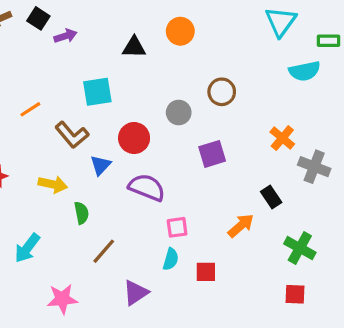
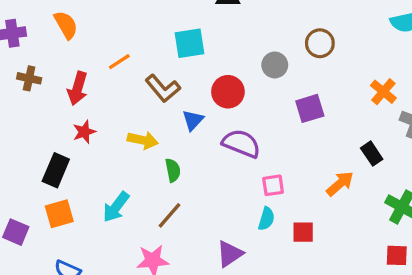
brown line: (104, 251) -> (169, 215), moved

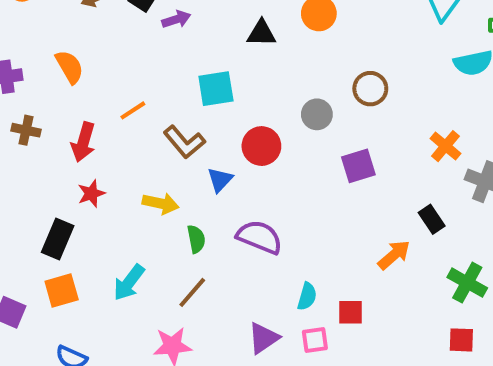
purple semicircle: (241, 144) -> (259, 237), moved
pink square: (273, 185) -> (315, 340), moved

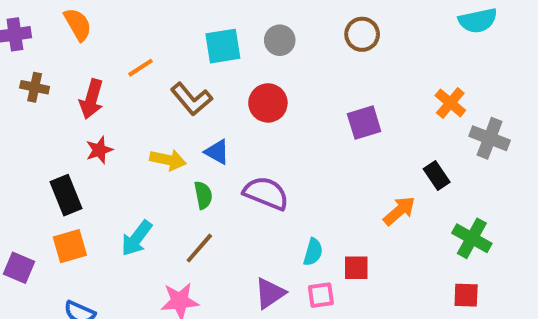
brown circle: (370, 89) -> (362, 34), moved
gray circle: (317, 114) -> (280, 40), moved
blue triangle: (220, 180) -> (217, 152), moved, turned -44
black rectangle: (58, 239) -> (66, 195), turned -45

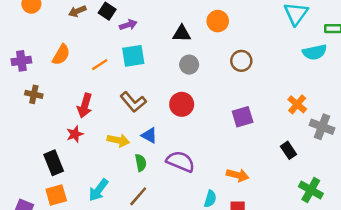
orange semicircle: (78, 24) -> (61, 55), turned 60
cyan square: (223, 46) -> (133, 56), moved
orange line: (140, 68) -> (100, 65), moved
red arrow: (91, 99) -> (85, 106), moved
orange arrow: (399, 211) -> (238, 175), moved, turned 55

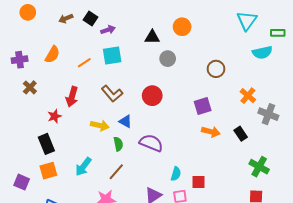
brown circle: (241, 61) -> (216, 69), moved
gray circle: (189, 65) -> (168, 59), moved
brown cross: (34, 94) -> (30, 87), turned 32
red star: (75, 134) -> (55, 116), moved
orange arrow: (238, 175) -> (211, 132), moved

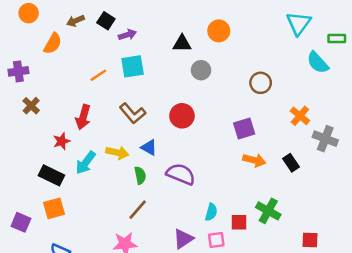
cyan semicircle: (262, 52) -> (318, 63), turned 60
orange semicircle: (52, 55) -> (53, 44), moved
black rectangle: (46, 144) -> (51, 175), turned -42
cyan arrow: (83, 167) -> (86, 163), moved
green cross: (259, 167) -> (268, 211), moved

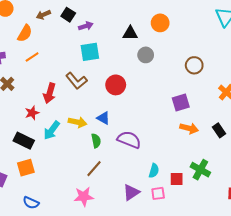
orange line: (98, 75) -> (32, 57), moved
brown L-shape: (133, 113) -> (76, 81), moved
red circle: (182, 116) -> (116, 85), moved

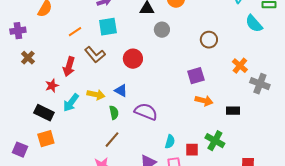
orange line: (32, 57) -> (75, 32), moved
black rectangle: (219, 130) -> (233, 111), moved, turned -56

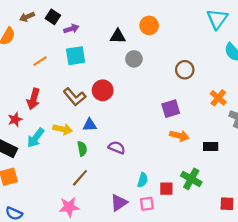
brown L-shape: (95, 55) -> (75, 97), moved
blue triangle: (121, 91) -> (90, 125), turned -32
purple semicircle: (146, 112) -> (117, 148), size x0.7

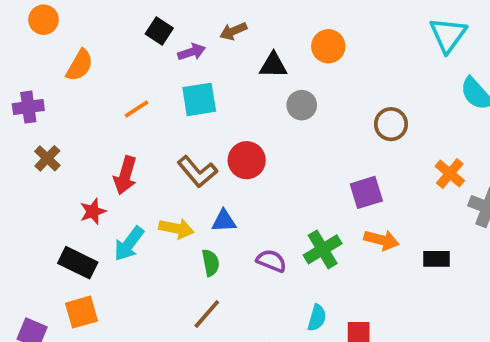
brown arrow: (27, 17) -> (233, 31), moved
green cross: (191, 179) -> (323, 249), moved, turned 30

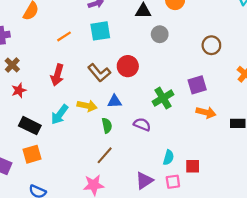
red star: (93, 211) -> (19, 90), moved
green cross: (323, 249) -> (163, 98), moved

